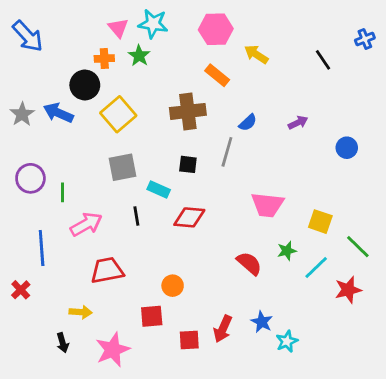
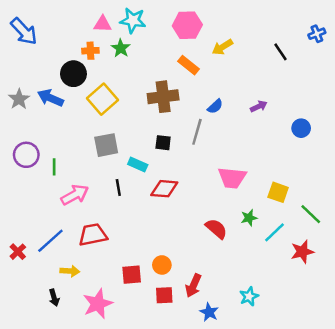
pink triangle: (118, 28) -> (103, 24), turned -48
yellow arrow: (256, 54) -> (222, 47), turned -65
blue line: (42, 248) -> (50, 241), moved, turned 52
orange circle: (173, 286) -> (162, 265), moved
blue star: (262, 322) -> (209, 312), moved

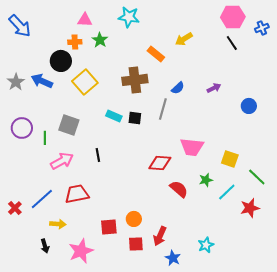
cyan star: (133, 20) -> (129, 17), moved
pink hexagon: (187, 25) -> (233, 17), moved
gray square: (106, 145) -> (69, 125), moved, turned 30
cyan rectangle: (138, 164) -> (114, 116), moved
red diamond: (164, 189) -> (160, 163), moved

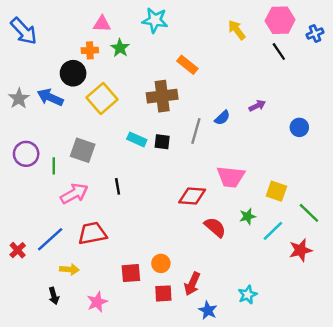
yellow arrow: (184, 39) -> (237, 30), moved, turned 84
blue semicircle: (178, 88) -> (222, 118), moved
pink star: (81, 251) -> (97, 302), size x0.7

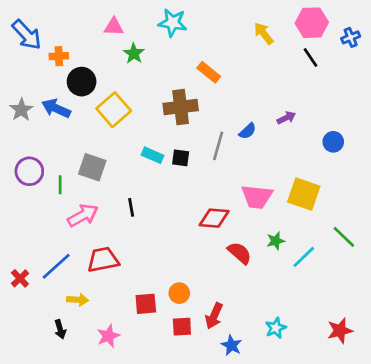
orange cross: (90, 50) -> (59, 56), moved
yellow square: (276, 191) -> (304, 194), moved, size x1.4
red star: (301, 250) -> (340, 331), moved

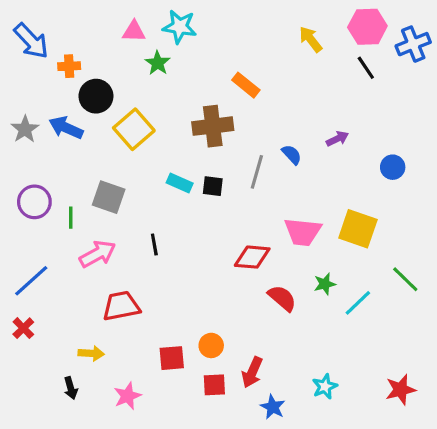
cyan star: (173, 23) -> (180, 27), moved
blue cross: (351, 37) -> (413, 44), size x1.5
blue semicircle: (248, 131) -> (292, 155), turned -90
blue line: (56, 266) -> (31, 281), moved

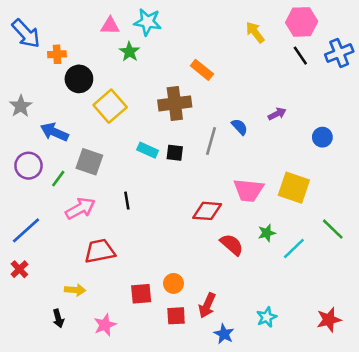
blue cross: (413, 44) -> (339, 53), moved
blue arrow: (66, 128) -> (54, 132), moved
green line: (71, 218) -> (58, 179), turned 36

